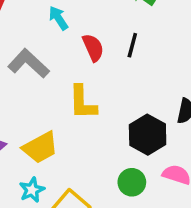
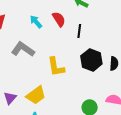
red semicircle: (93, 48) -> (59, 19), moved
black hexagon: (148, 135) -> (91, 60), moved

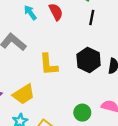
black line: (79, 31) -> (92, 17), moved

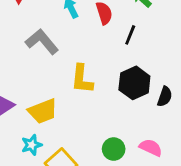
black line: (92, 17) -> (130, 35), moved

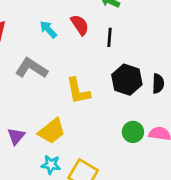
cyan star: (32, 145) -> (51, 165), turned -30
green circle: (114, 149) -> (133, 132), moved

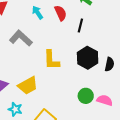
cyan star: (51, 165) -> (15, 109), moved

